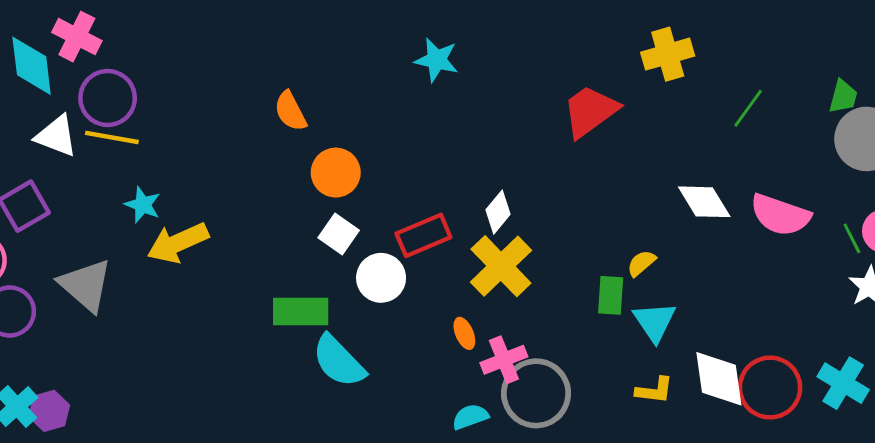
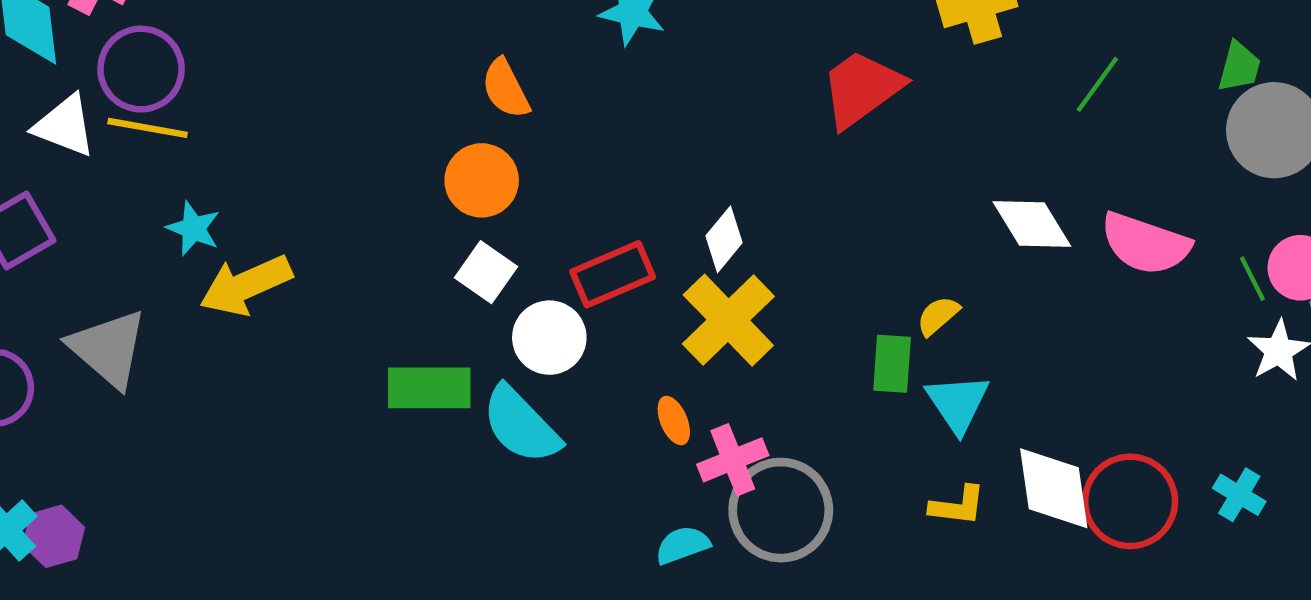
orange semicircle: (290, 111) -> (506, 89), moved
cyan semicircle: (339, 361) -> (521, 425), moved
cyan cross: (843, 383) -> (1239, 495), size x0.7

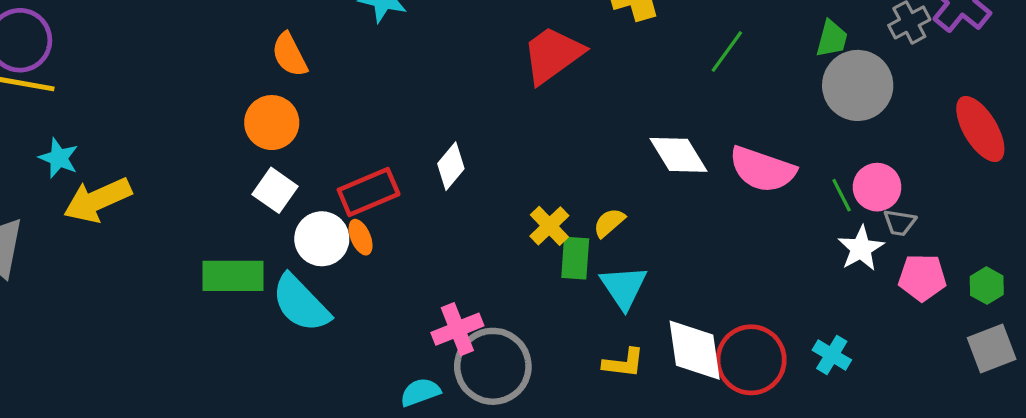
yellow cross: (728, 320) -> (549, 226), moved, size x0.6
orange ellipse: (674, 421) -> (361, 237), moved

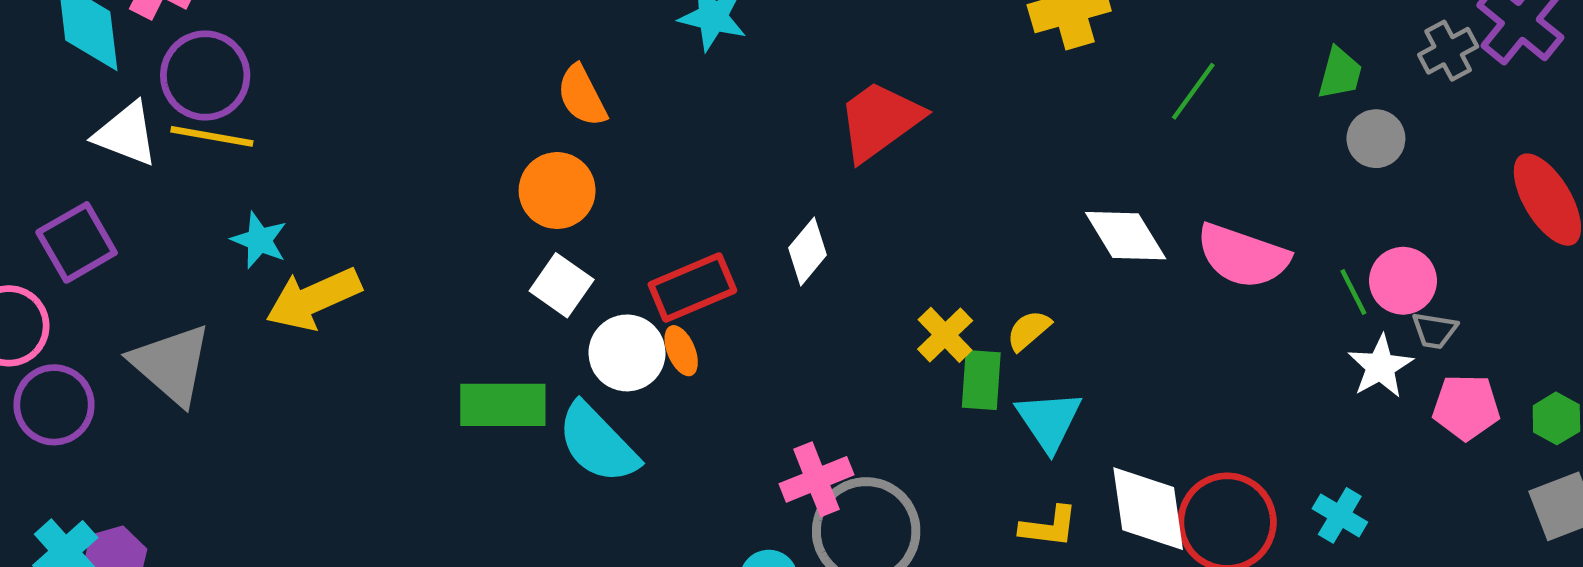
red trapezoid: (553, 55) -> (880, 121), moved
gray circle: (858, 85) -> (1376, 139), size x0.6

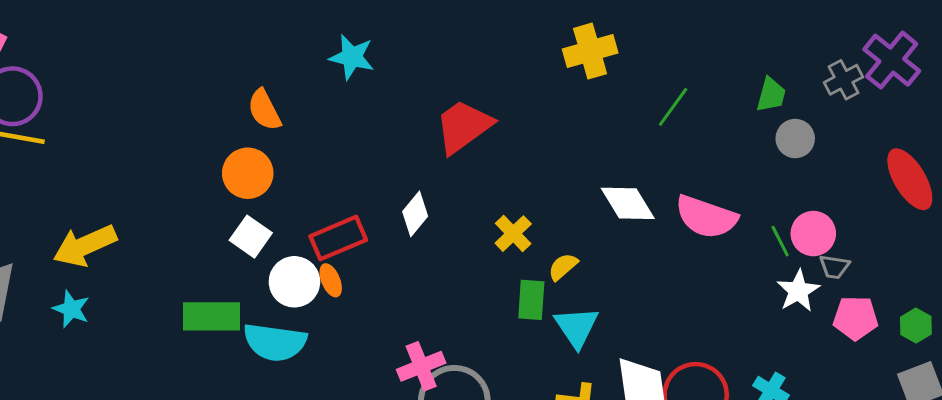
cyan star: (259, 240) -> (71, 309), moved
yellow cross: (945, 335) -> (513, 234), moved
cyan semicircle: (598, 443) -> (275, 342), turned -38

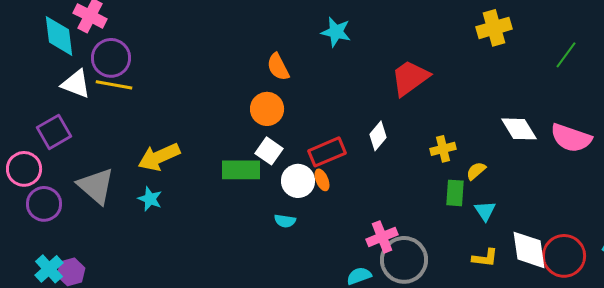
green line: (673, 107) -> (566, 55), moved
yellow cross: (513, 234) -> (443, 149), turned 30
green rectangle: (212, 316) -> (241, 170), moved
cyan triangle: (577, 327) -> (485, 211), size x0.7
cyan semicircle: (275, 342) -> (285, 221), size x0.5

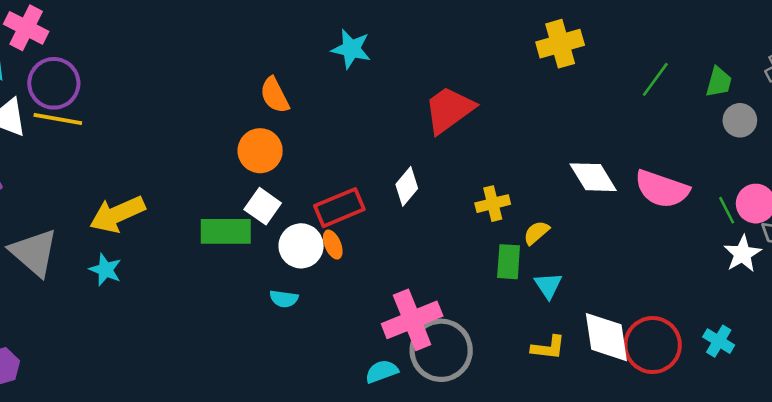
pink cross: (382, 237) -> (412, 320), size x1.4

